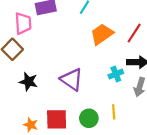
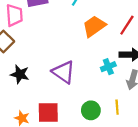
yellow line: (114, 112) -> (117, 107), moved
green circle: (89, 118) -> (91, 110), moved

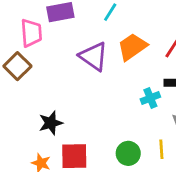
purple triangle: (64, 72) -> (94, 56), moved
black star: (20, 74) -> (51, 123), moved, turned -30

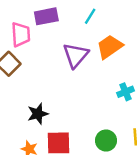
purple triangle: (94, 56) -> (76, 55), turned 36

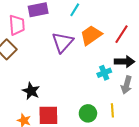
black star: (38, 114) -> (31, 91), turned -30

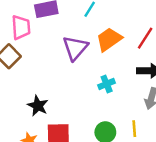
cyan cross: (104, 73) -> (107, 84), moved

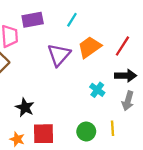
cyan cross: (107, 84) -> (97, 90), moved, turned -32

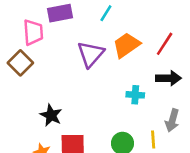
cyan cross: (97, 90) -> (135, 95), turned -32
gray arrow: (128, 101) -> (172, 120), moved

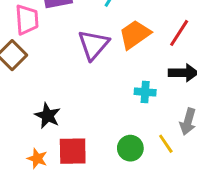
yellow line: (153, 139) -> (166, 144), turned -30

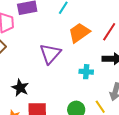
purple triangle: (93, 45) -> (50, 54), moved

